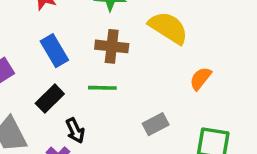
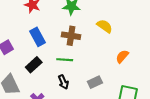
yellow semicircle: (168, 28) -> (105, 26), size x0.7
black arrow: (75, 131) -> (63, 82), moved

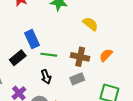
brown cross: (71, 36) -> (80, 57), moved
blue rectangle: (37, 37) -> (32, 39), moved

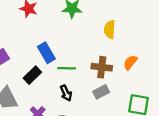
yellow semicircle: (90, 24) -> (110, 29), turned -119

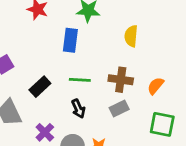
blue rectangle: (46, 53) -> (70, 40), moved, turned 36
orange semicircle: (130, 62) -> (156, 86), moved

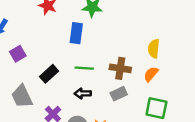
yellow semicircle: (131, 36) -> (154, 49), moved
black arrow: (78, 109) -> (83, 93), turned 112

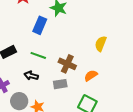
yellow semicircle: (154, 49) -> (101, 44), moved

